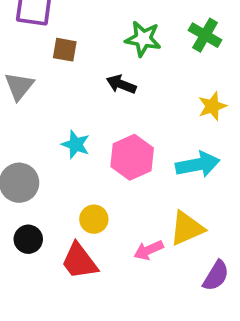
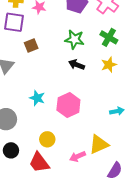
brown square: (65, 50) -> (31, 45), turned -32
black arrow: (121, 84) -> (77, 65), moved
yellow star: (212, 106) -> (109, 65), moved
cyan arrow: (198, 164) -> (117, 111), moved, size x0.6

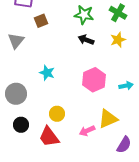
pink hexagon: (68, 105) -> (94, 80), moved

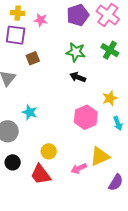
yellow star: (118, 40) -> (110, 98), moved
cyan star: (47, 73) -> (30, 112), moved
cyan arrow: (126, 86) -> (118, 123), turned 80

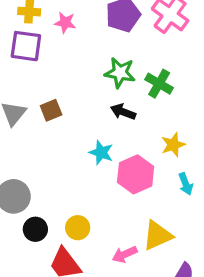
green cross: (110, 50) -> (159, 84), moved
brown square: (33, 58) -> (51, 110), moved
cyan star: (30, 112) -> (101, 153), moved
black circle: (13, 162) -> (35, 229), moved

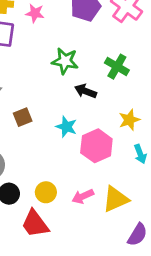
green star: (120, 73) -> (65, 61), moved
brown square: (51, 110) -> (23, 117), moved
pink arrow: (125, 254) -> (83, 196), moved

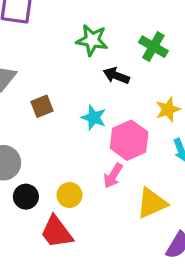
pink arrow: (83, 196) -> (113, 176), moved, turned -35

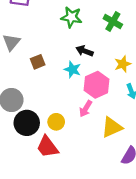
black arrow: (116, 76) -> (84, 51), moved
black circle: (26, 197) -> (27, 123), size x1.5

